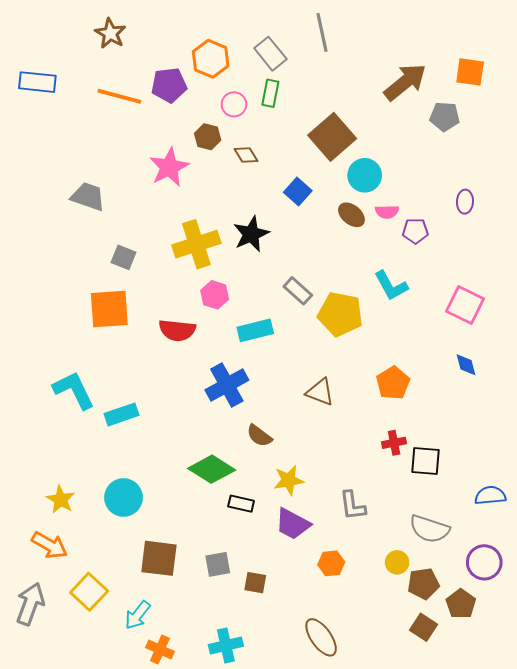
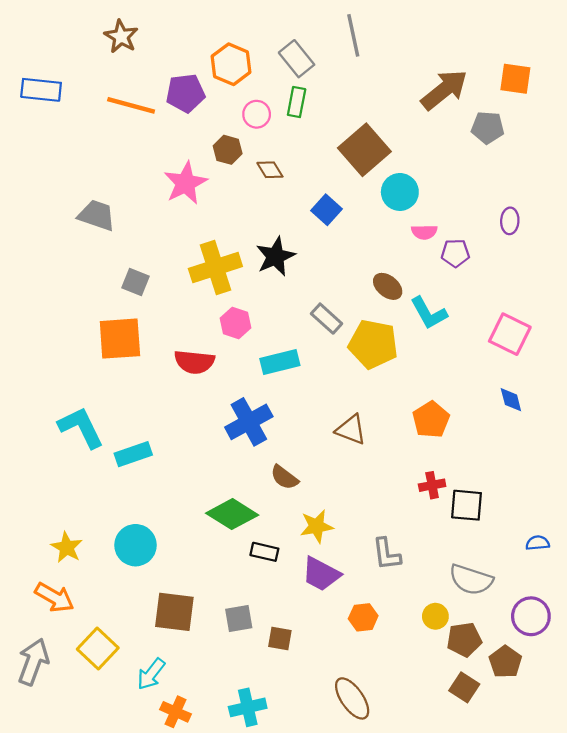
brown ellipse: (351, 215) -> (388, 286), moved
blue semicircle: (490, 495) -> (538, 543), size x0.7

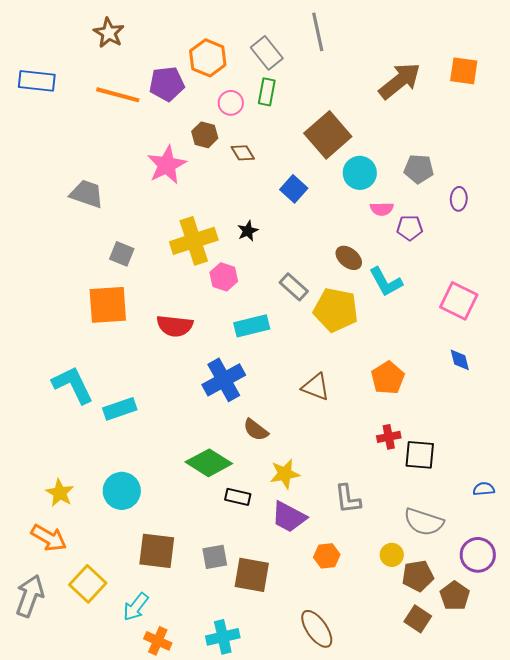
gray pentagon: (488, 128) -> (419, 169), moved
black star: (275, 256) -> (248, 231), size x0.6
pink hexagon: (235, 323) -> (224, 277), moved
brown square: (280, 638) -> (252, 575), size x1.6

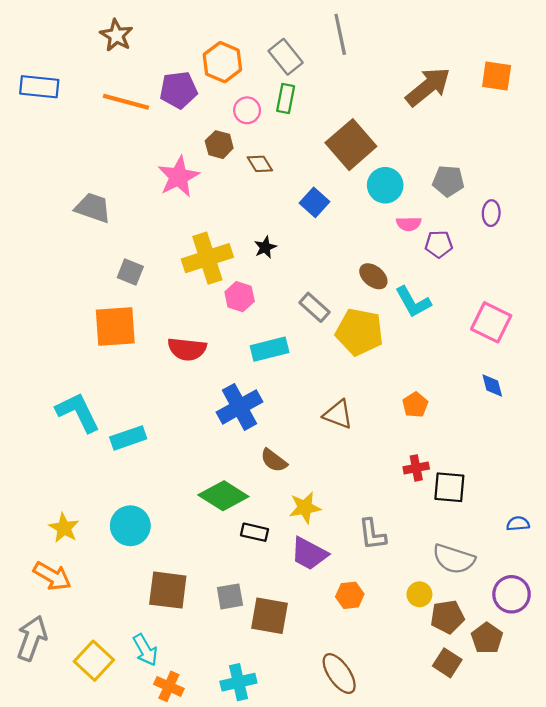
orange pentagon: (388, 378) -> (415, 405), size x0.7
yellow square: (88, 584) -> (94, 661), moved
cyan arrow: (136, 607) -> (145, 650), turned -68

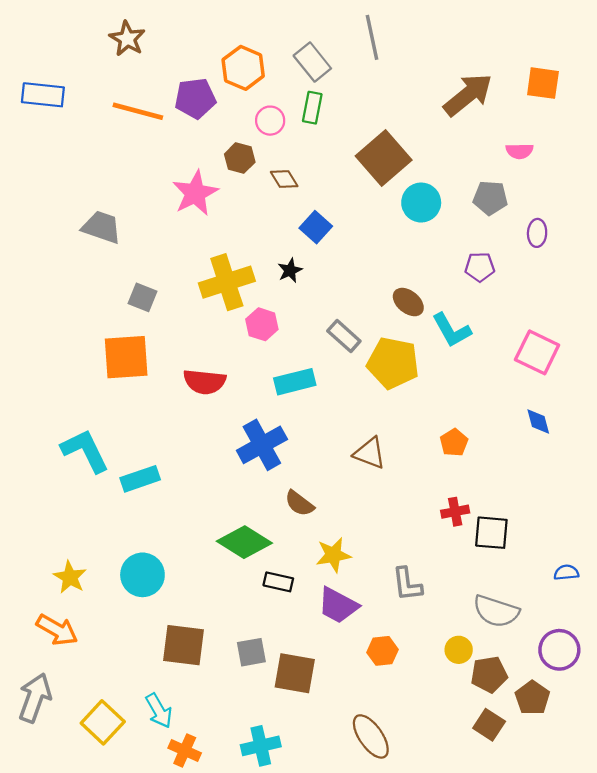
blue square: (315, 202) -> (316, 227), moved
pink semicircle: (409, 224) -> (520, 151), moved

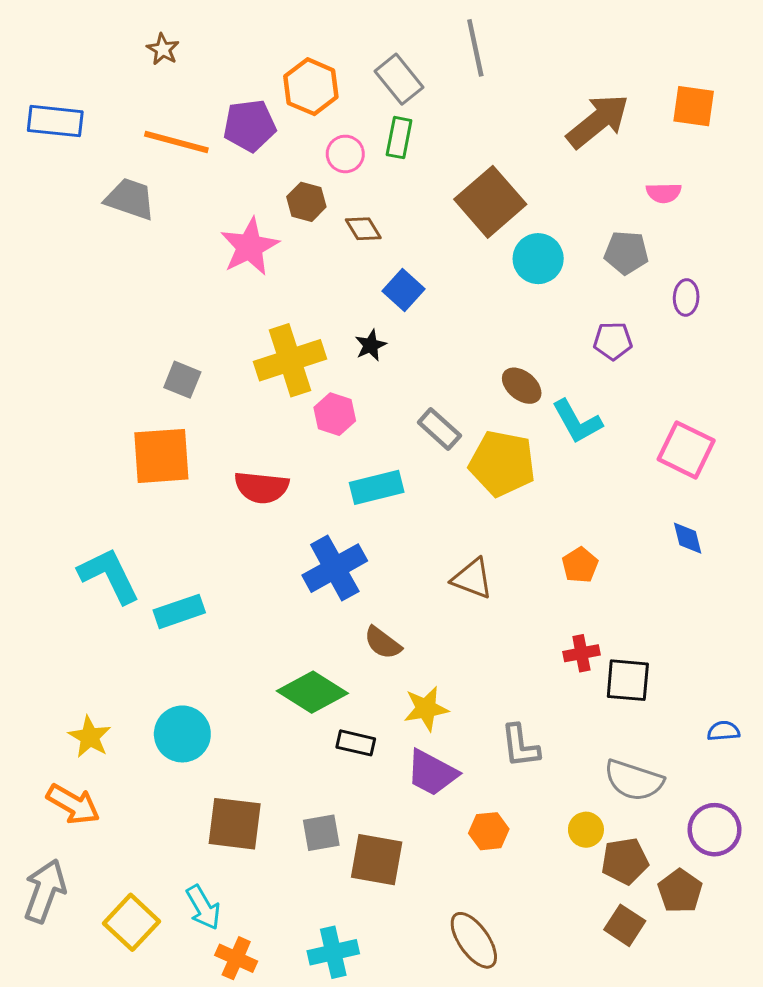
brown star: (127, 39) -> (163, 49), size x0.7
gray trapezoid: (102, 227) -> (130, 199), moved

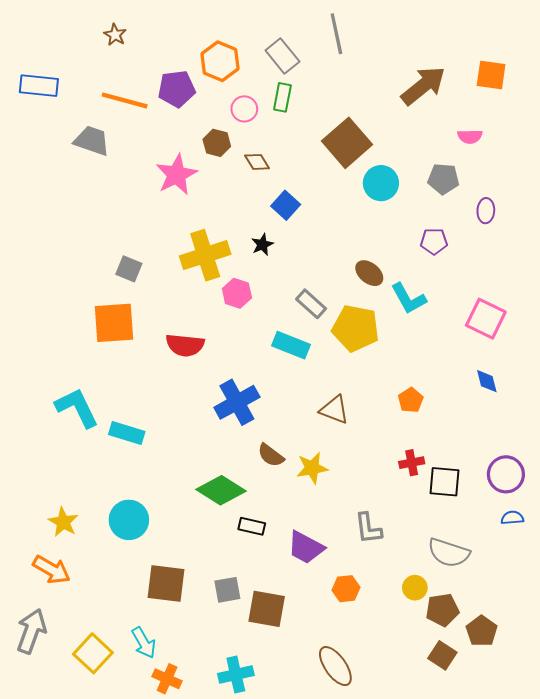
cyan rectangle: (377, 487) -> (291, 345), moved, turned 36
cyan rectangle: (179, 611) -> (127, 433), turned 36
yellow star: (426, 709) -> (312, 468), moved
purple circle: (715, 830) -> (506, 474), moved

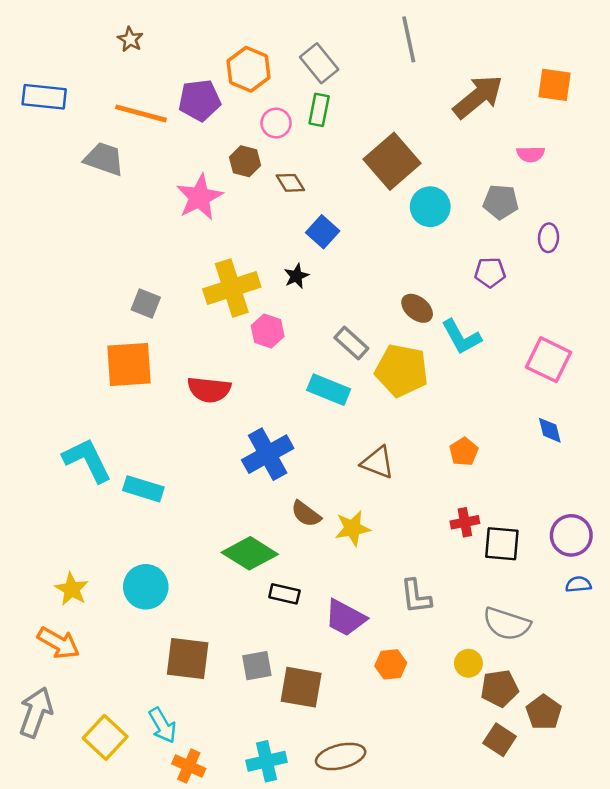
gray line: (336, 34) -> (409, 39), moved
brown ellipse: (335, 666) -> (341, 756), moved, turned -69

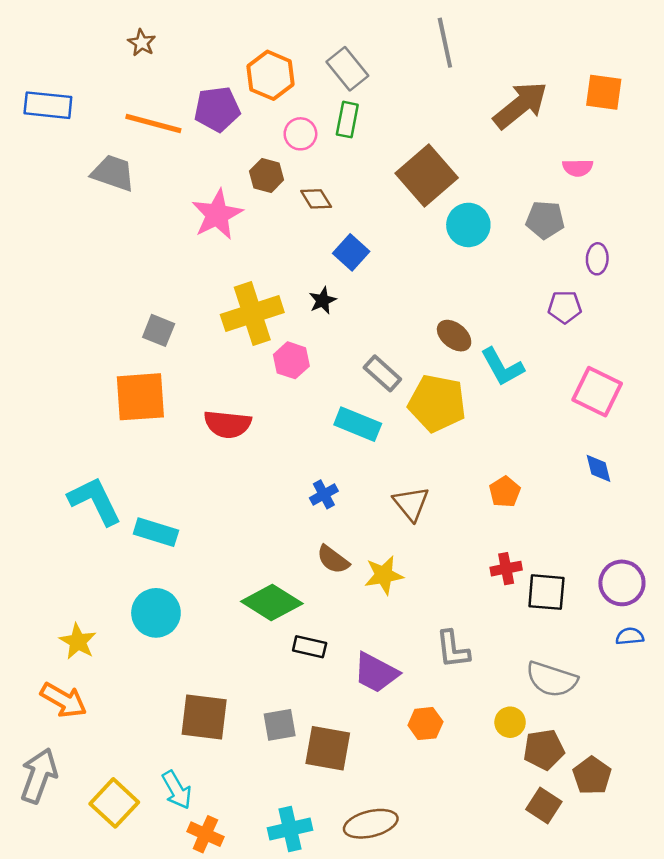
purple pentagon: (490, 272) -> (565, 307), moved
blue cross: (268, 454) -> (324, 494), moved, size x0.5
brown triangle: (378, 462) -> (411, 504), turned 30
cyan circle: (146, 587) -> (156, 613), moved

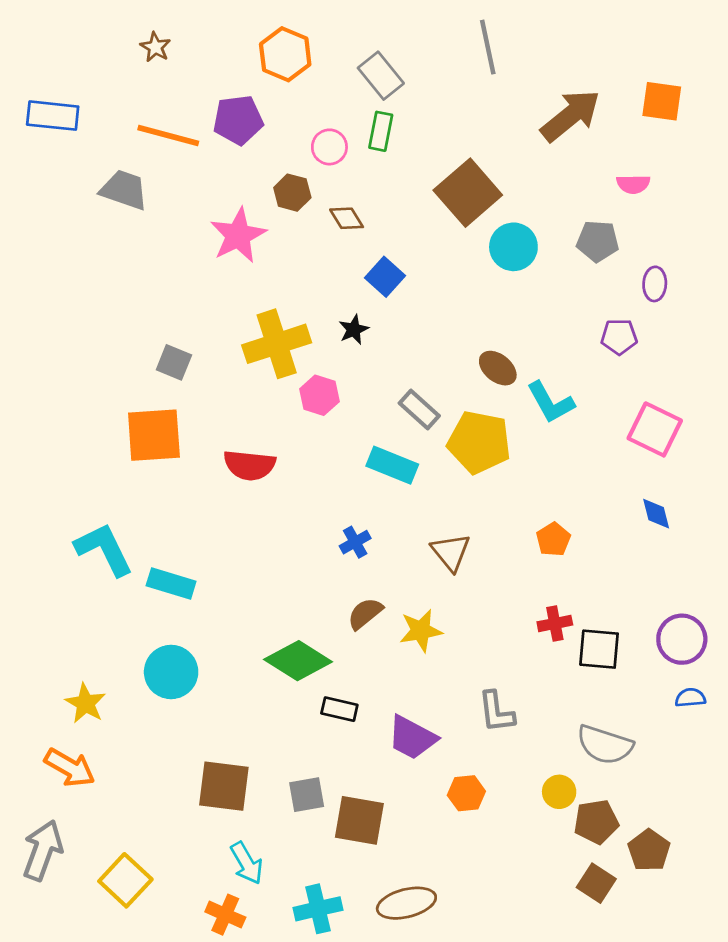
orange hexagon: (271, 75) -> (285, 54), moved
brown semicircle: (333, 560) -> (365, 613), turned 104
cyan arrow: (177, 790) -> (247, 863), moved

